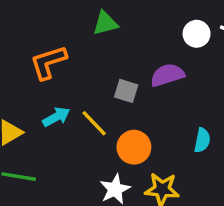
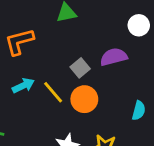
gray square: (126, 91) -> (80, 68), turned 30
orange circle: (134, 147) -> (84, 99), moved

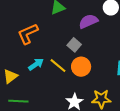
purple semicircle: (114, 57) -> (88, 21), moved

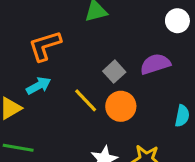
purple semicircle: (88, 21) -> (155, 64), moved
cyan arrow: (36, 64) -> (39, 86), moved

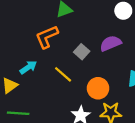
orange L-shape: (45, 46) -> (47, 37), moved
orange circle: (121, 106) -> (98, 88), moved

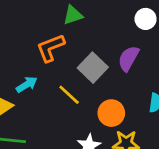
purple semicircle: (111, 43) -> (129, 58), turned -40
gray square: (82, 52) -> (93, 68), size x1.5

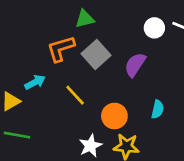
gray square: (93, 68) -> (96, 54), moved

